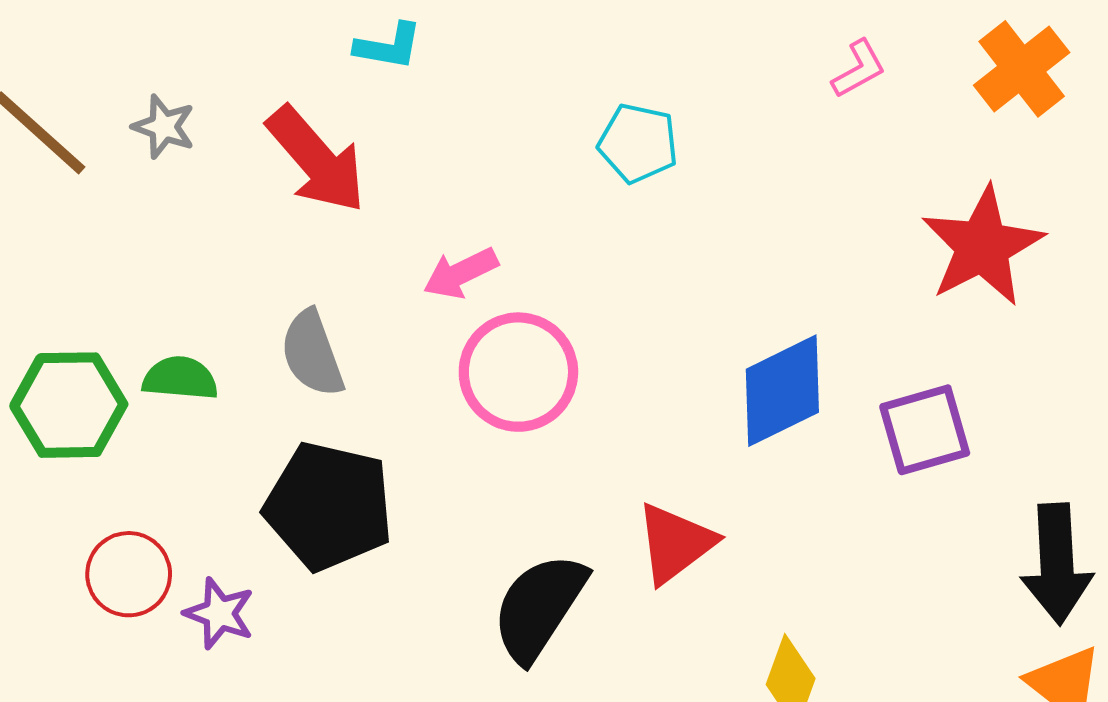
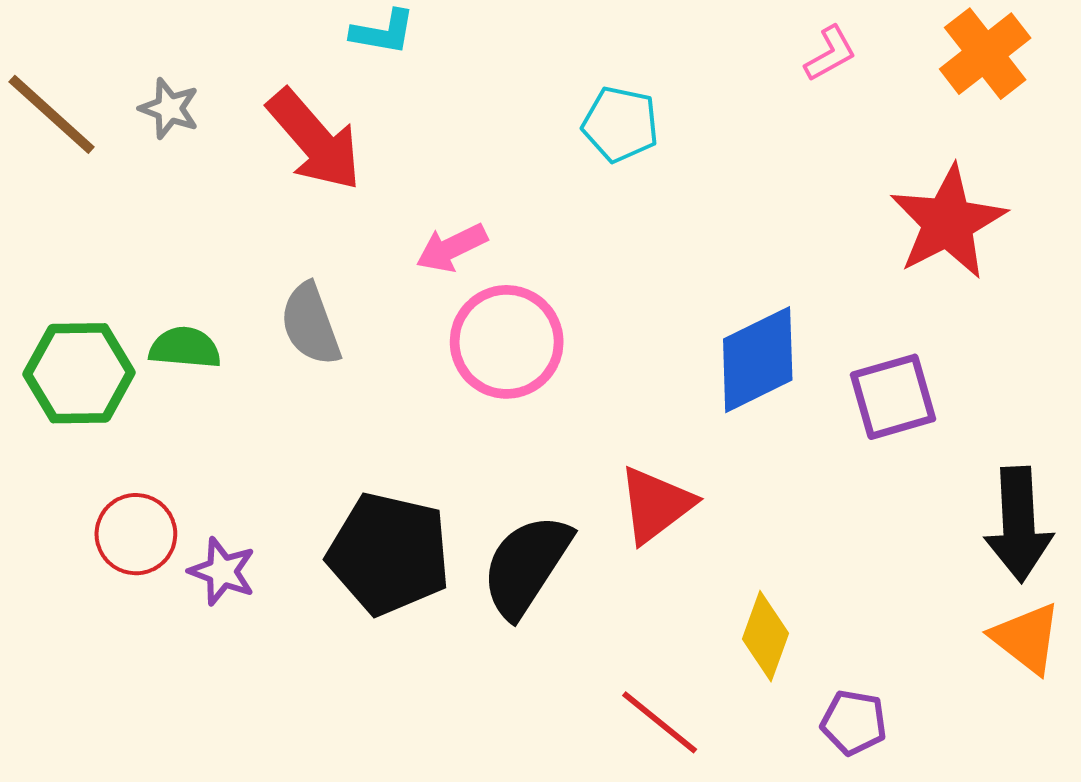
black pentagon: (329, 506) -> (389, 554), moved

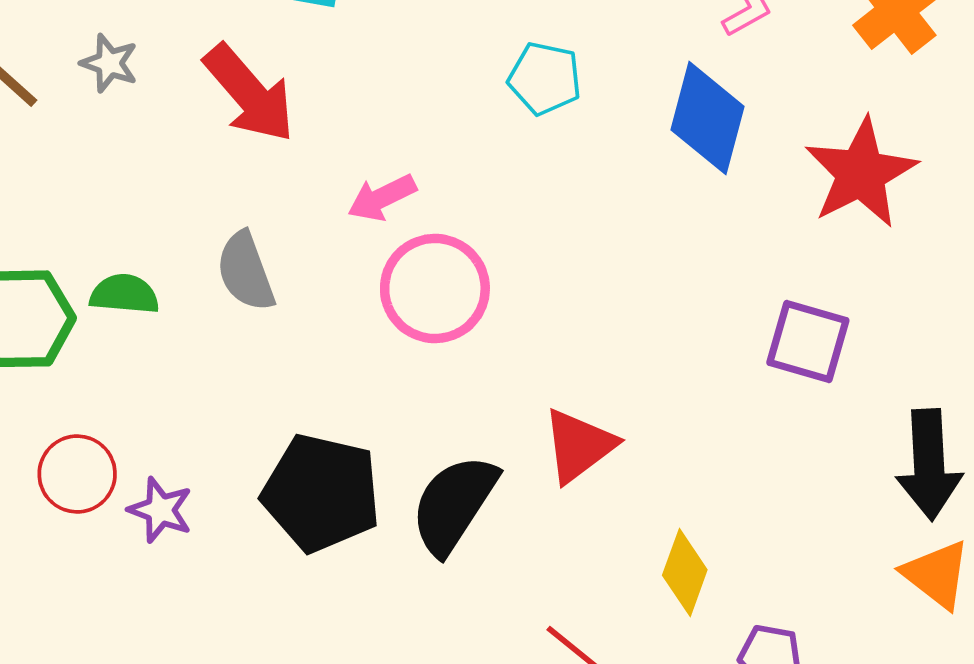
blue diamond: (758, 360) -> (708, 118), moved, turned -49
purple square: (893, 397) -> (808, 341), turned 32

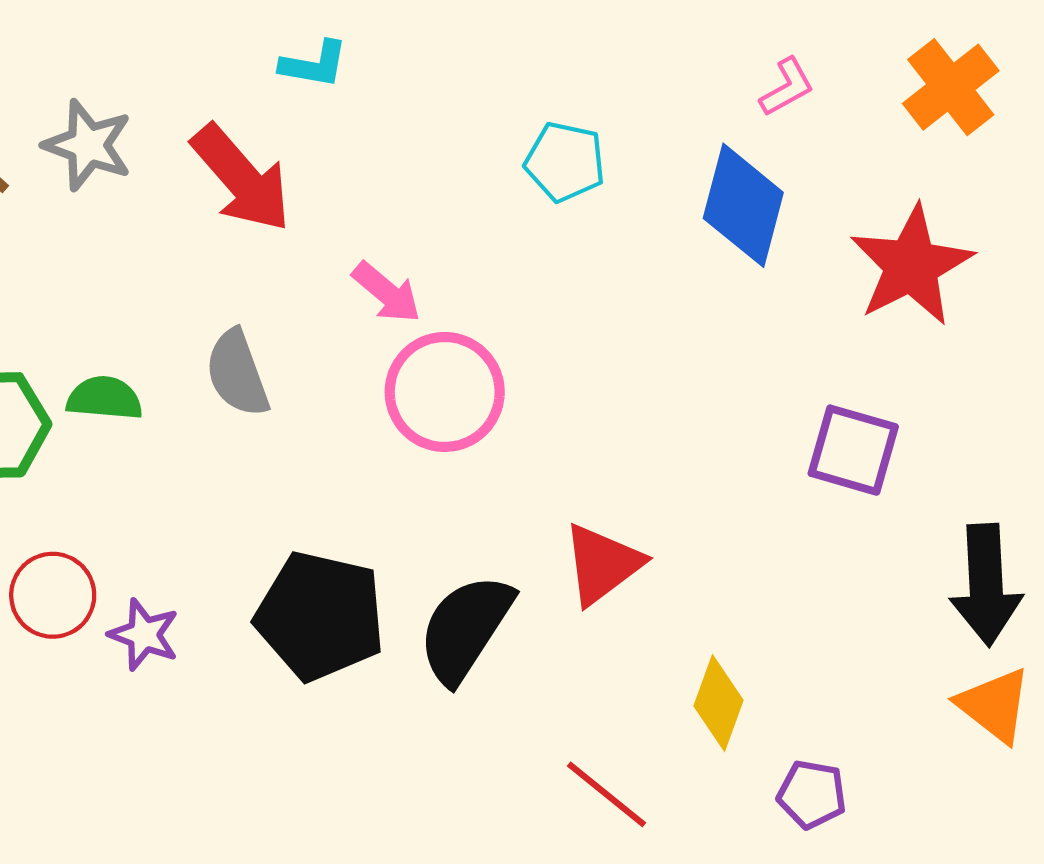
gray star: (109, 63) -> (88, 145), size x1.4
pink arrow: (382, 198) -> (387, 292), turned -114

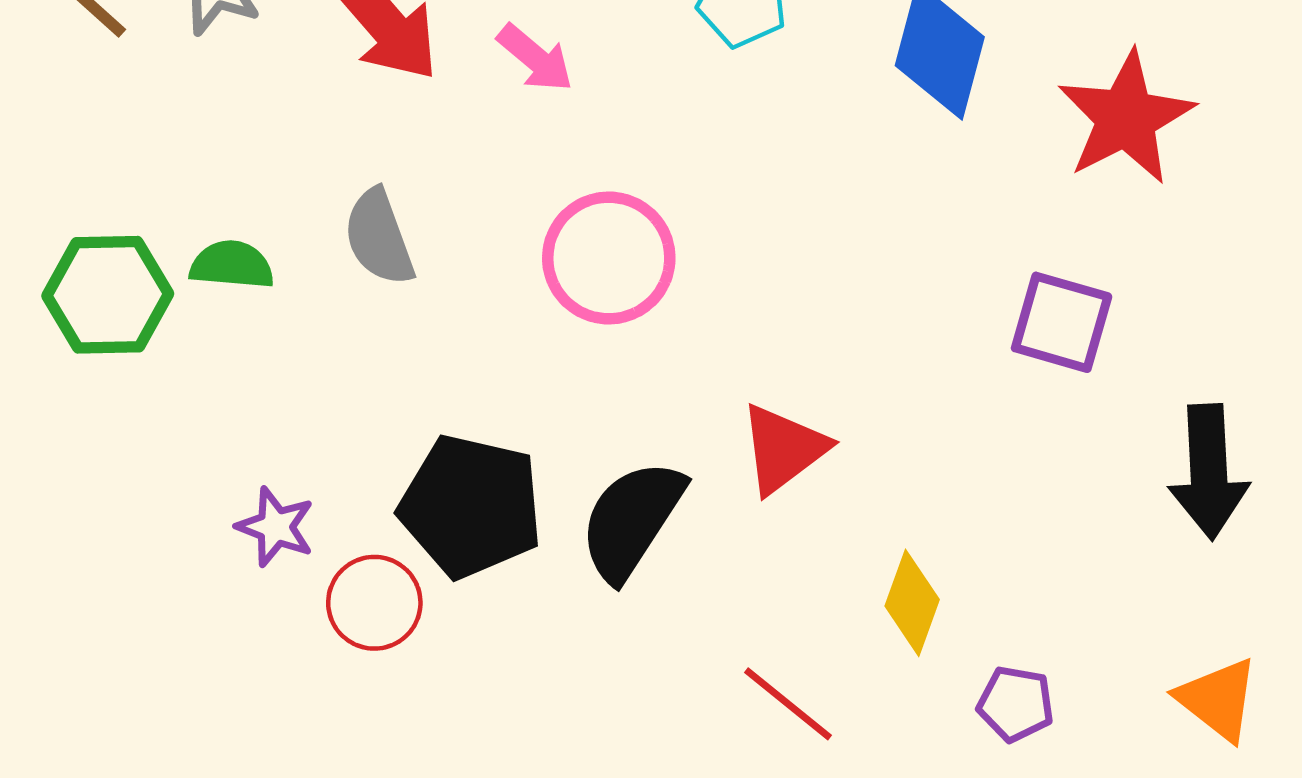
pink arrow: (387, 292) -> (535, 58), moved
red circle: (53, 595) -> (374, 603), moved
orange triangle: (994, 705) -> (1218, 699), moved

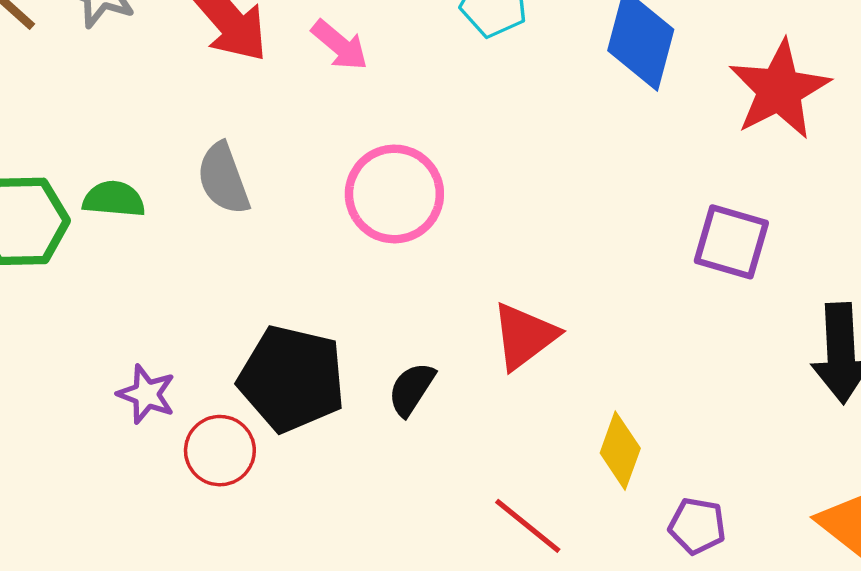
black semicircle: (632, 520) -> (412, 389), size x0.6

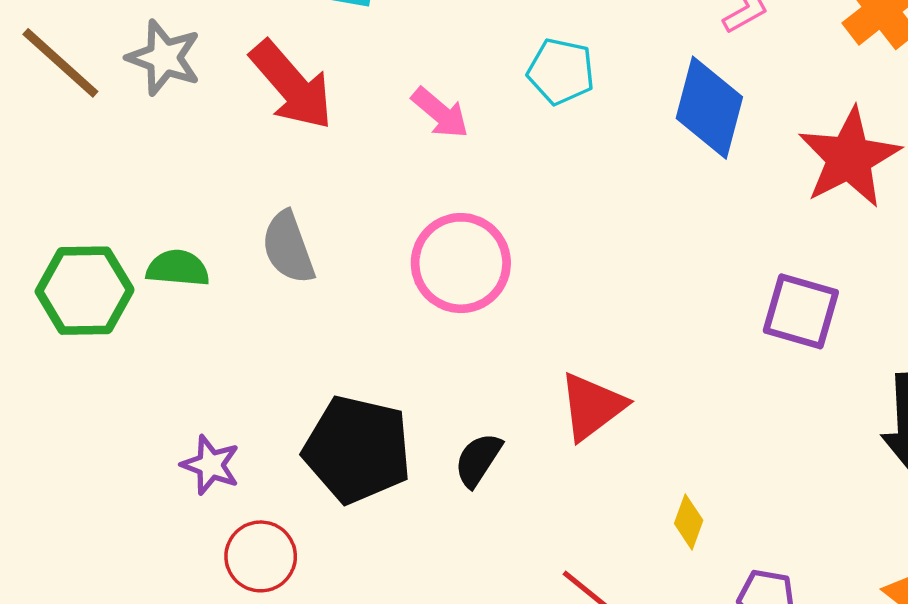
pink arrow: (340, 45) -> (440, 113), moved
red circle: (220, 451) -> (261, 556), moved
yellow diamond: (620, 451) -> (689, 522), size x0.7

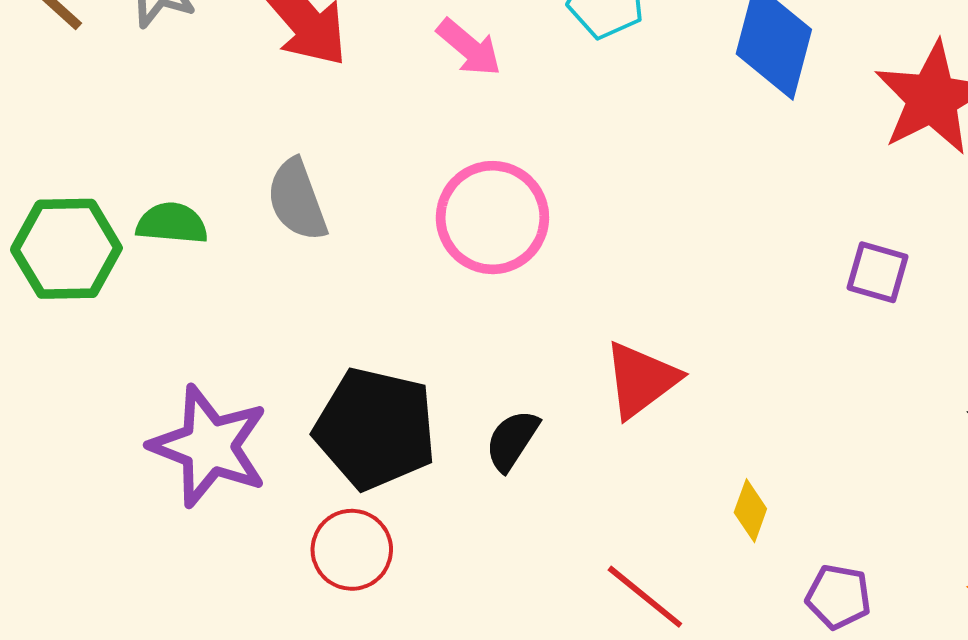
purple square: (801, 311) -> (877, 272), size x0.7
purple star: (211, 465) -> (209, 446), size x1.8
red circle: (261, 556) -> (352, 550), moved

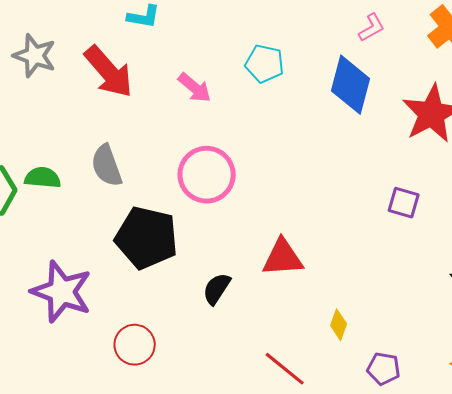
red triangle: (641, 380) -> (283, 258), turned 33
black pentagon: (375, 429) -> (147, 238), moved

